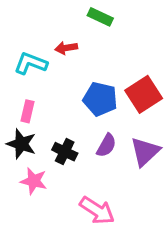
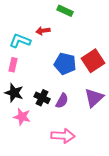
pink rectangle: (28, 111) -> (13, 65), moved
purple semicircle: (106, 145) -> (62, 101), moved
pink arrow: (97, 210) -> (63, 136), turned -30

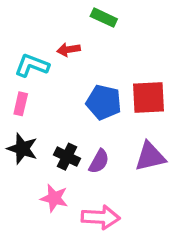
red square: (93, 61) -> (149, 97), turned 30
purple triangle: (94, 98) -> (150, 157), turned 30
pink star: (22, 117) -> (54, 198), moved

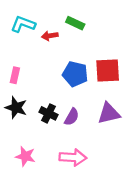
green rectangle: (104, 18) -> (75, 23), moved
cyan L-shape: (32, 66) -> (23, 24), moved
pink star: (54, 198) -> (25, 156), moved

